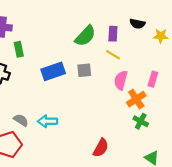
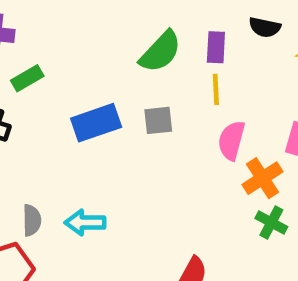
green rectangle: (19, 49) -> (27, 78), turned 72
yellow line: (113, 55) -> (216, 89), turned 56
gray semicircle: (21, 120) -> (32, 220), turned 56

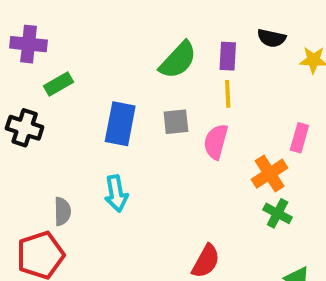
blue rectangle: (96, 123) -> (120, 124), turned -60
pink semicircle: (231, 140) -> (216, 142), moved
cyan arrow: (85, 223) -> (116, 193), moved, turned -100

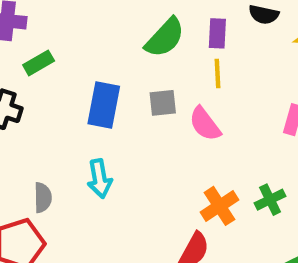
pink semicircle: (216, 142) -> (205, 124), turned -52
orange cross: (270, 174) -> (220, 206), moved
green cross: (278, 213) -> (270, 200), turned 36

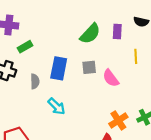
yellow line: (217, 73) -> (136, 56), moved
cyan arrow: (100, 179) -> (57, 106), turned -36
gray semicircle: (43, 198) -> (35, 81), moved

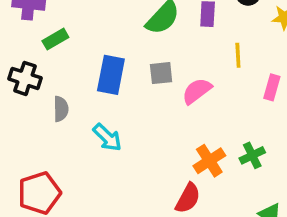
pink semicircle: (111, 78) -> (197, 91), turned 90
gray semicircle: (35, 81) -> (61, 109), moved

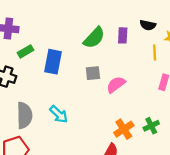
yellow line: (238, 55) -> (155, 53), moved
blue rectangle: (111, 75) -> (53, 62), moved
gray semicircle: (61, 109) -> (24, 115), moved, size x1.6

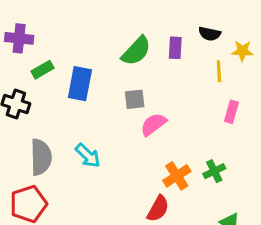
pink semicircle: (116, 85) -> (153, 124), moved

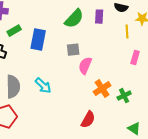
pink semicircle: (153, 124) -> (85, 66), turned -30
orange cross: (177, 176) -> (102, 89), moved

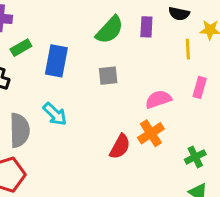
pink semicircle: (85, 66) -> (158, 99), moved, turned 48
cyan arrow: (43, 86) -> (55, 114), moved
green cross: (124, 96) -> (195, 157), moved
red semicircle: (88, 120) -> (120, 147), moved

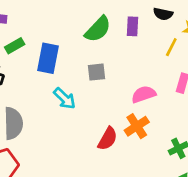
yellow line: (188, 49) -> (171, 47), turned 30
cyan arrow: (55, 114) -> (65, 98), moved

